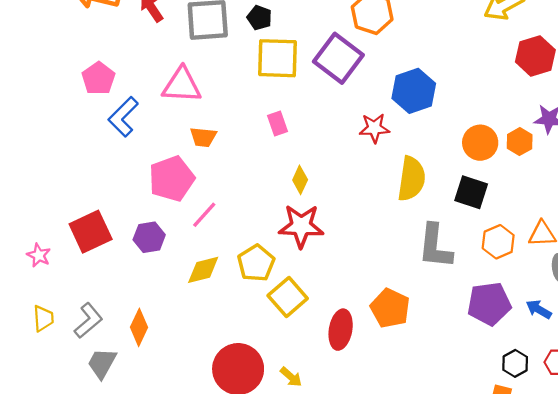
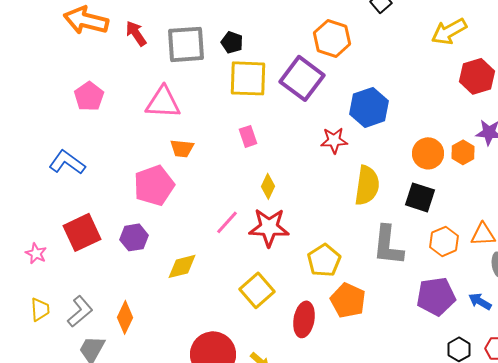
blue L-shape: (123, 117) -> (67, 162), moved, turned 81
pink line: (204, 215) -> (227, 222), moved
yellow pentagon: (256, 263) -> (324, 260), moved

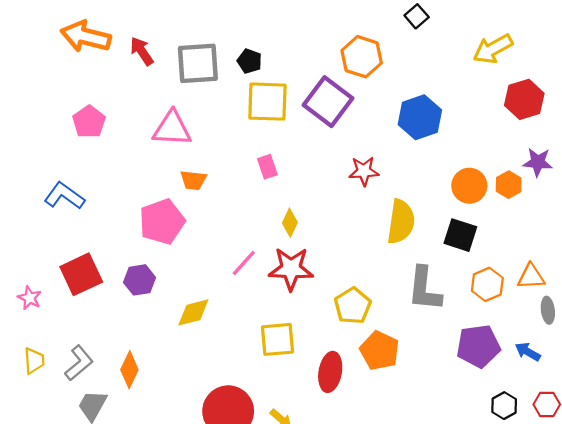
blue hexagon: (369, 107) -> (420, 117), moved
yellow square: (257, 290) -> (277, 339), turned 36

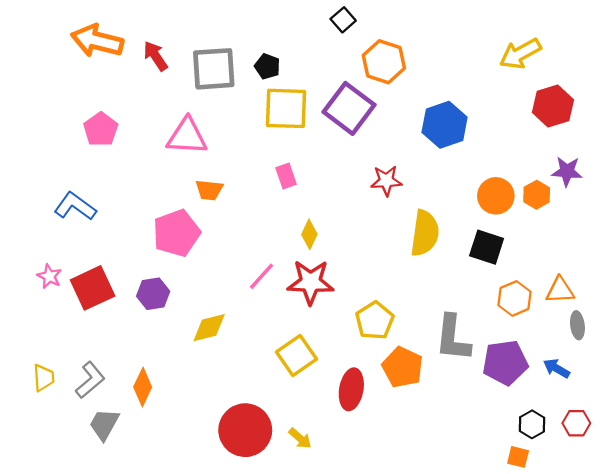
black square: (417, 16) -> (343, 20), moved
gray L-shape: (424, 289) -> (453, 338), moved
pink star: (30, 298) -> (49, 276), moved
yellow square: (277, 339) -> (297, 356), turned -30

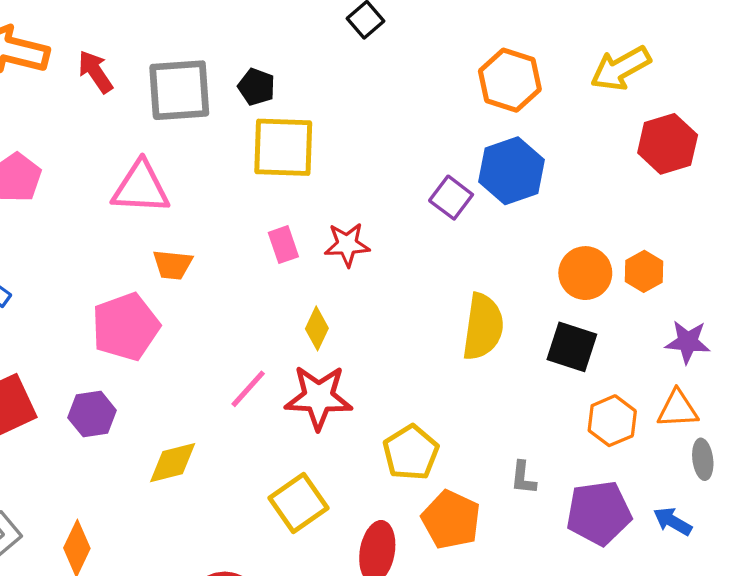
orange hexagon: (384, 62) -> (510, 80), moved
purple square: (349, 108) -> (451, 198), moved, size x0.6
purple star: (567, 171) -> (688, 342), moved
red star: (386, 181) -> (347, 245), moved
gray L-shape: (453, 338) -> (523, 478), size x0.5

